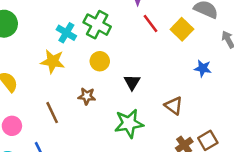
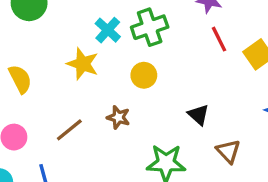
green cross: (97, 25) -> (150, 27), turned 32
black triangle: (132, 82) -> (199, 115), moved, turned -30
brown line: (52, 113) -> (69, 130), turned 65

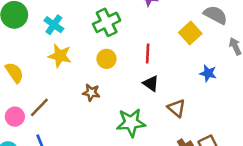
cyan cross: (108, 30) -> (54, 25), moved
red line: (219, 39) -> (148, 53), moved, turned 36
brown line: (69, 130) -> (39, 107), moved

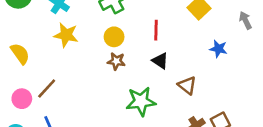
brown star: (91, 93) -> (116, 61), moved

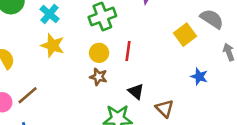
red line: (156, 30) -> (128, 51), moved
black triangle: (160, 61) -> (136, 91), moved

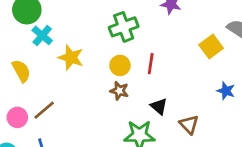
cyan cross: (50, 14) -> (42, 35), moved

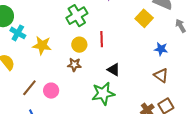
brown star: (119, 91) -> (74, 65), moved
pink circle: (17, 117) -> (51, 91), moved
brown triangle: (189, 125) -> (161, 75), moved

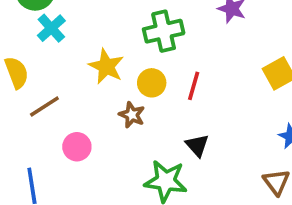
yellow star: (42, 45) -> (106, 66), moved
brown line: (29, 88) -> (44, 107), moved

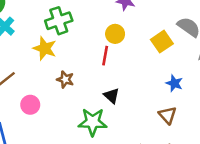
green cross: (164, 31) -> (59, 21), moved
yellow circle: (152, 83) -> (115, 34), moved

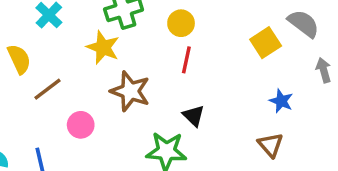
yellow circle: (115, 34) -> (181, 23), moved
brown star: (65, 79) -> (130, 91), size x1.6

